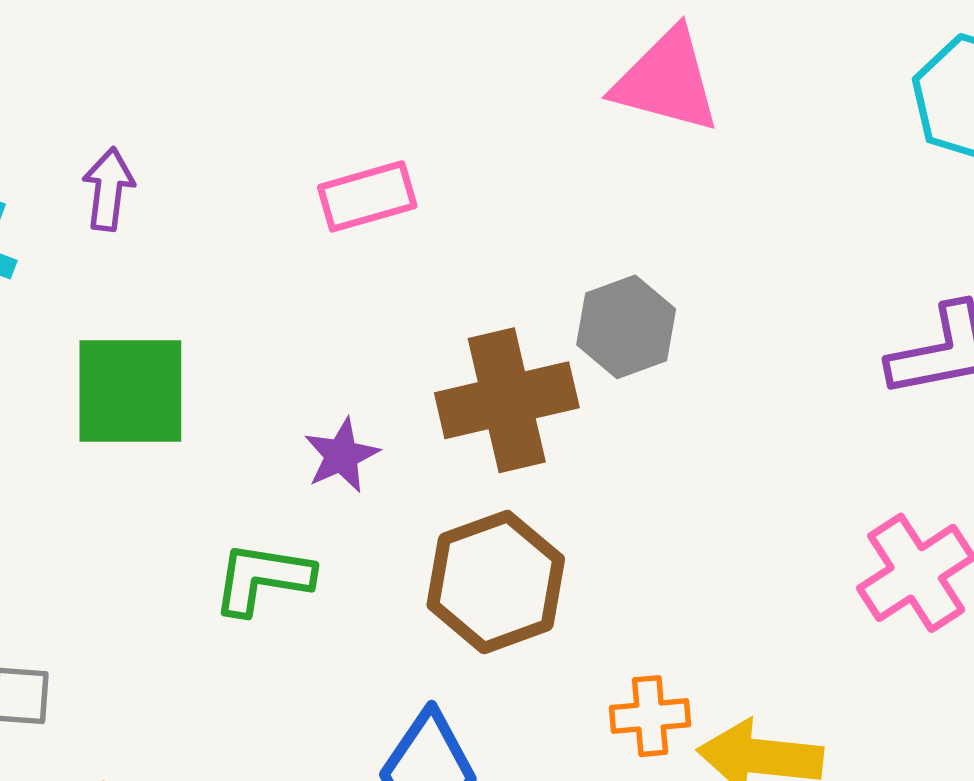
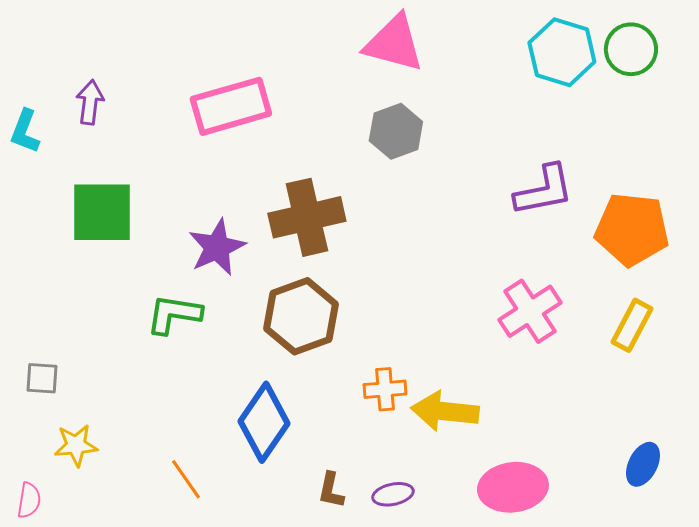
pink rectangle: (367, 196) -> (231, 106), size x1.5
gray hexagon: (626, 327) -> (396, 131), moved
purple star: (342, 455) -> (217, 247), size x1.4

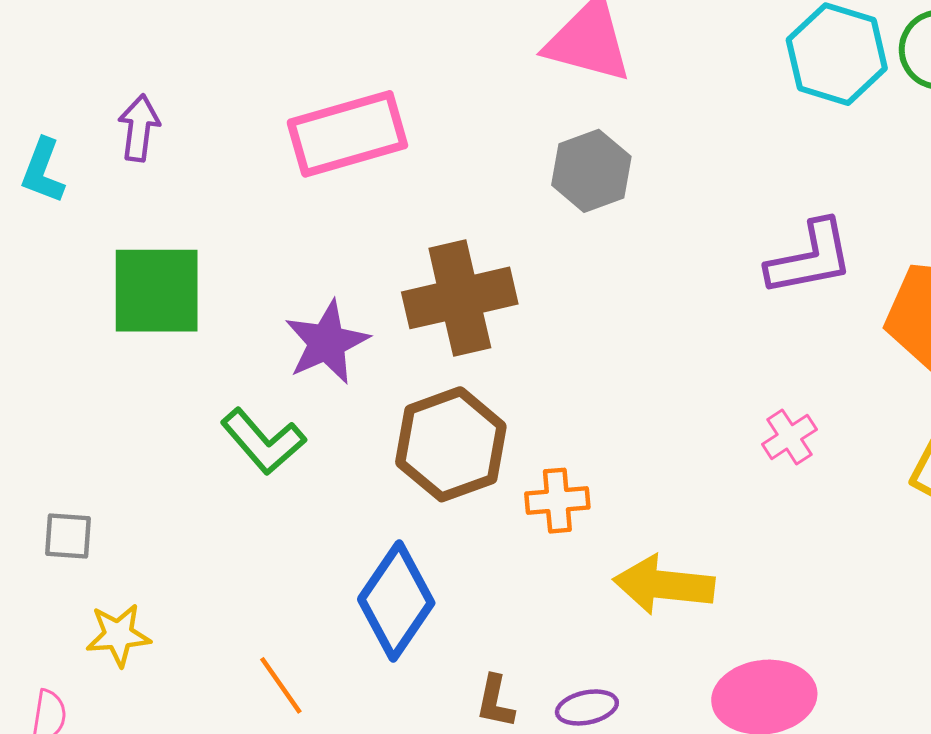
pink cross: (530, 311) -> (789, 437), size x0.6
green L-shape: (174, 314) -> (263, 441), turned -140
orange cross: (385, 389) -> (557, 501), moved

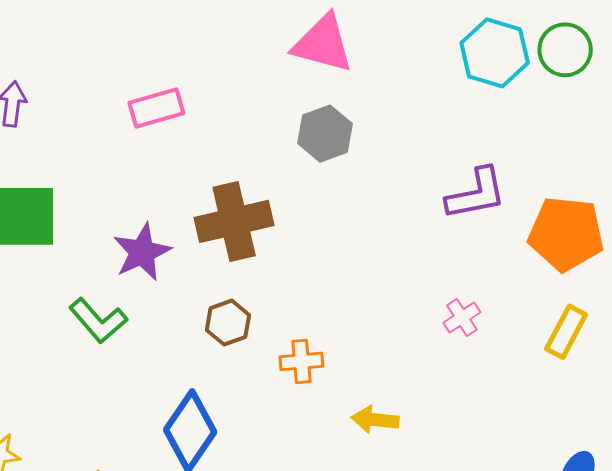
pink rectangle: (347, 134) -> (156, 108), size x0.7
brown hexagon: (451, 444) -> (228, 323), size x0.6
yellow arrow: (664, 585) -> (375, 420), size x0.7

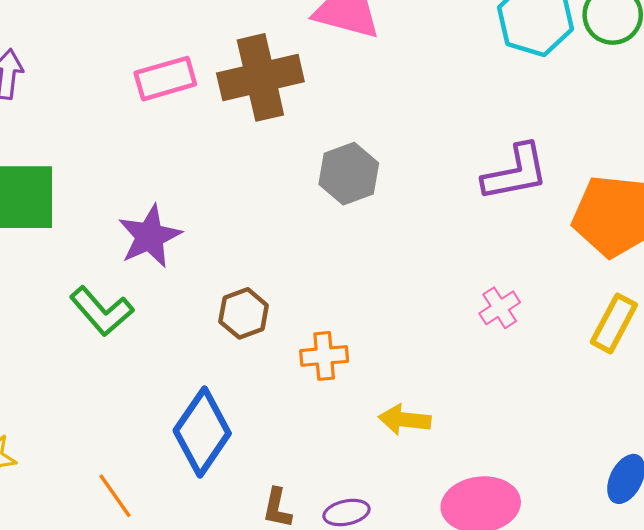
gray hexagon: (325, 134) -> (349, 174), moved
brown cross: (234, 221) -> (260, 77), moved

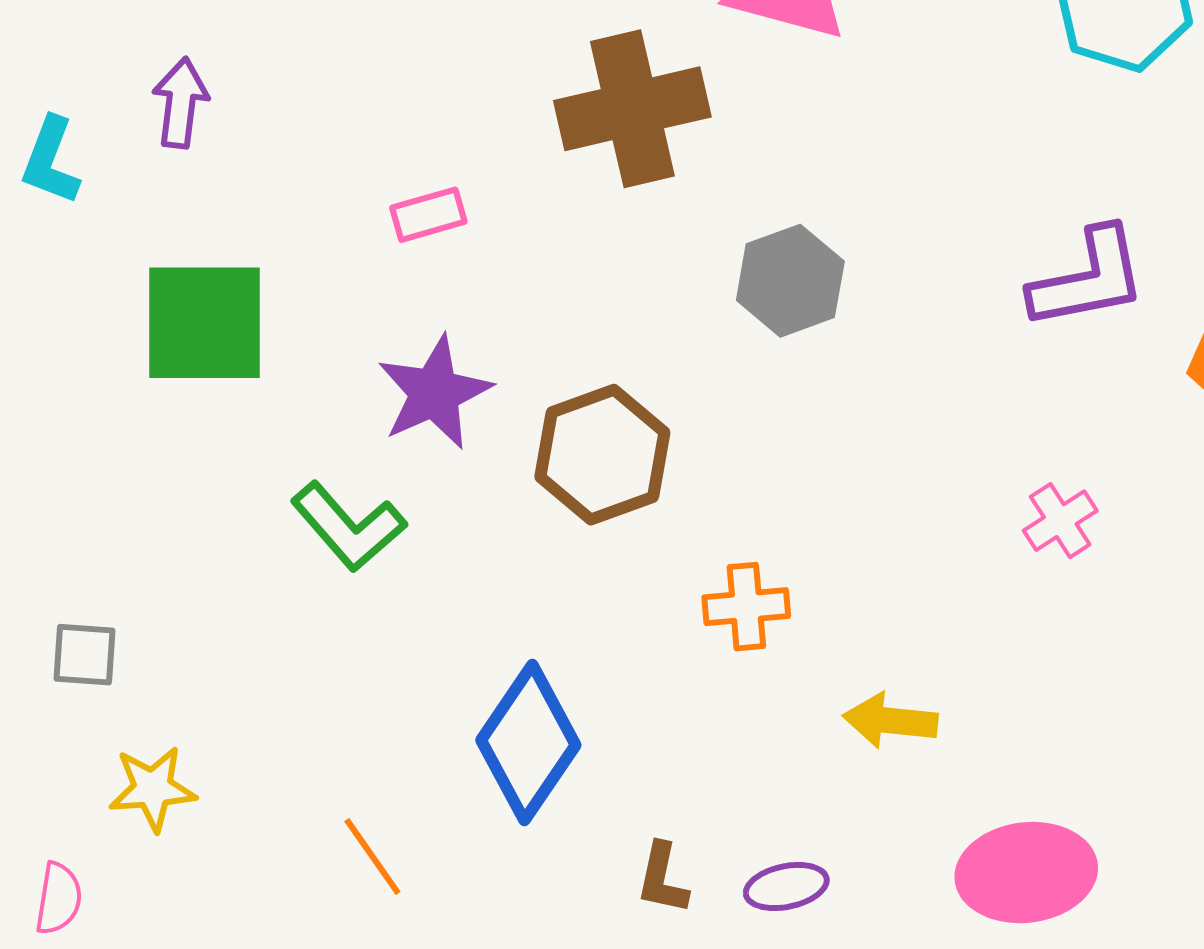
pink rectangle: (165, 79) -> (428, 215), moved, size x0.7
brown hexagon: (244, 313) -> (602, 455), moved, size x1.5

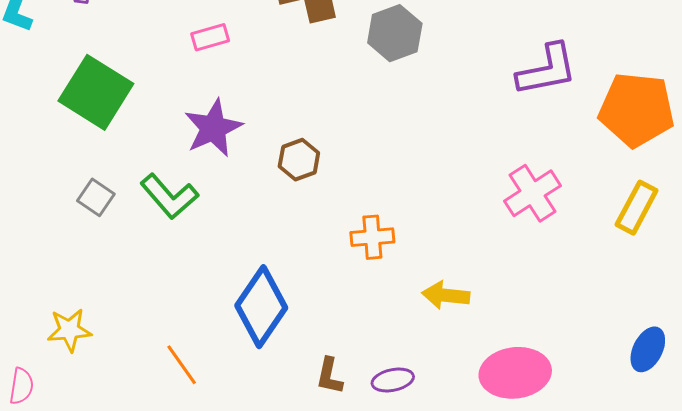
gray hexagon: (790, 281) -> (395, 33), moved
green square: (204, 323) -> (96, 92), turned 32
brown hexagon: (602, 455) -> (299, 160), size x0.6
pink cross: (1060, 521) -> (533, 193), size x1.5
gray square: (85, 655) -> (96, 197), moved, turned 30

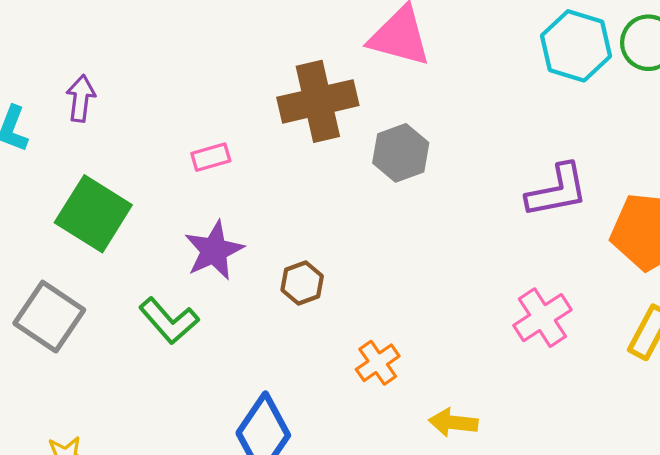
gray square: (96, 197) -> (49, 317), moved, size x1.8
orange cross: (372, 237) -> (378, 363), turned -30

